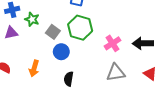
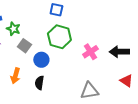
gray square: (53, 32) -> (24, 46), moved
gray triangle: (116, 73) -> (89, 91), moved
black semicircle: (69, 79) -> (39, 83), moved

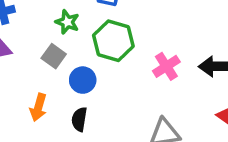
green star: (13, 29) -> (67, 22), moved

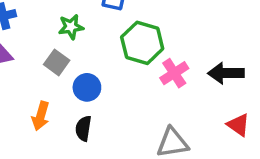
green star: (67, 22) -> (71, 27), turned -30
green hexagon: (113, 41) -> (142, 43), moved

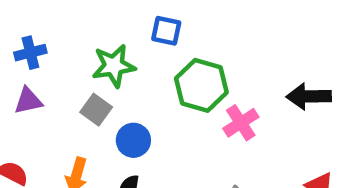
green star: (71, 27) -> (114, 66), size x1.4
black arrow: (226, 73) -> (309, 96), moved

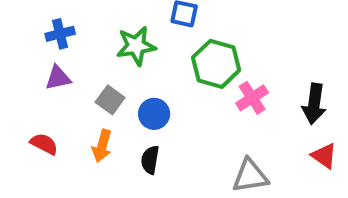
black arrow: (309, 96) -> (314, 104), moved, turned -81
gray square: (96, 110) -> (110, 100), moved

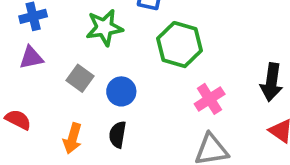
pink cross: (252, 98) -> (210, 99), moved
orange arrow: (102, 146) -> (72, 138), moved

